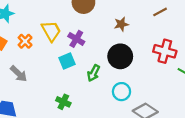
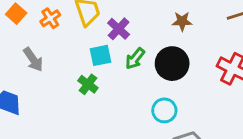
green arrow: (94, 73) -> (135, 59), moved
green cross: (63, 102) -> (88, 84), moved

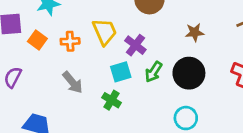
orange cross: (50, 18) -> (70, 41), turned 36
gray arrow: (33, 60) -> (73, 82), moved

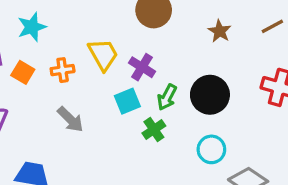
brown star: (195, 32) -> (220, 31), moved, turned -30
green cross: (111, 100) -> (154, 129), moved, turned 30

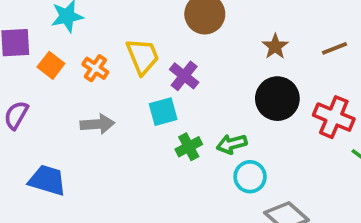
orange cross: (63, 70) -> (95, 68), turned 35
black circle: (210, 95) -> (277, 99), moved
green arrow: (167, 97) -> (232, 144), moved, turned 40
gray arrow: (70, 119) -> (97, 124), turned -56

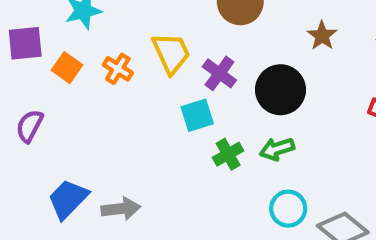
black circle: (277, 99) -> (280, 90), moved
gray arrow: (97, 124) -> (121, 209), moved
cyan circle: (250, 177) -> (288, 209), moved
blue trapezoid: (47, 180) -> (68, 199), turned -60

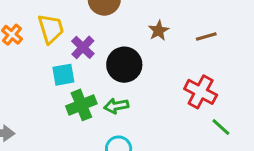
green cross: (228, 154) -> (81, 105), size x1.4

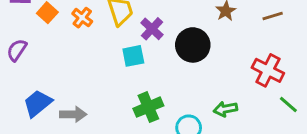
green cross: (81, 105) -> (148, 107), moved
green arrow: (116, 106) -> (225, 109), moved

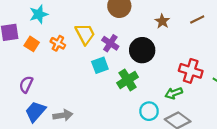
purple semicircle: (17, 50) -> (26, 84), moved
red cross: (268, 70) -> (191, 71), moved
green cross: (148, 107) -> (128, 80), moved

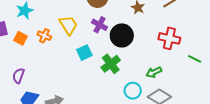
purple cross: (110, 43) -> (99, 25), moved
red cross: (191, 71) -> (169, 38), moved

